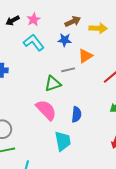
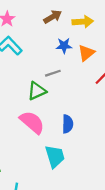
blue star: (65, 40) -> (64, 46), moved
orange triangle: (85, 56) -> (86, 53), moved

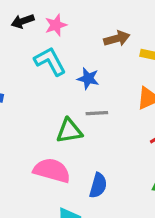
blue star: (64, 46) -> (88, 78), moved
pink semicircle: (32, 122) -> (52, 170), turned -40

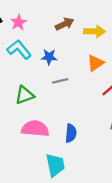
green triangle: (69, 131) -> (25, 95), moved

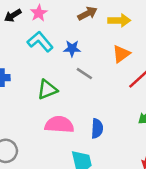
gray line: (60, 81) -> (84, 74), turned 49

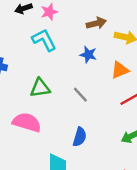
blue star: (72, 49) -> (88, 55), moved
gray line: (84, 74) -> (80, 95), moved
pink semicircle: (59, 125) -> (27, 122), moved

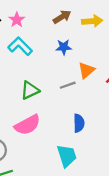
orange triangle: (120, 70) -> (86, 70), moved
gray line: (80, 95) -> (68, 85), turned -49
pink semicircle: (27, 122) -> (27, 125), turned 152

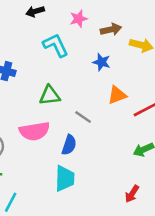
pink star: (17, 20) -> (79, 19), moved
gray line: (68, 85) -> (83, 117), moved, turned 35
blue semicircle: (79, 123) -> (69, 145), moved

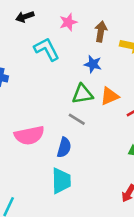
brown arrow: (111, 29) -> (101, 31), turned -66
green triangle: (50, 96) -> (83, 94), moved

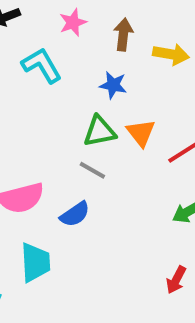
orange triangle: (109, 96) -> (141, 133), turned -42
blue semicircle: (64, 147) -> (75, 214), turned 42
cyan trapezoid: (61, 181) -> (35, 262), moved

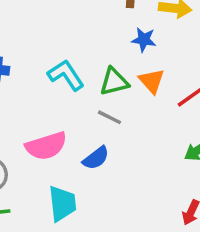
cyan L-shape: (42, 65) -> (66, 75), moved
blue star: (113, 85) -> (144, 40), moved

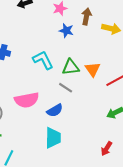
blue star: (144, 40) -> (66, 31), moved
cyan trapezoid: (62, 204) -> (53, 138), moved

